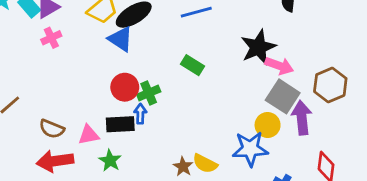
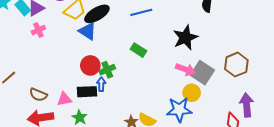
pink arrow: (279, 66) -> (185, 69), moved
purple arrow: (302, 118) -> (247, 105), moved

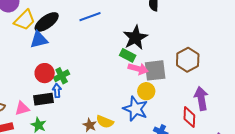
blue triangle: (88, 31) -> (39, 40), turned -42
green rectangle: (139, 50) -> (128, 55), moved
gray square: (202, 73) -> (155, 70), turned -35
blue star: (179, 110) -> (135, 109), turned 30

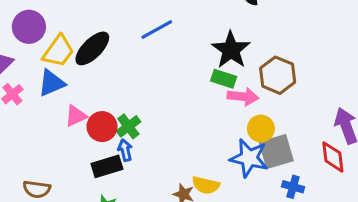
blue triangle: (39, 40) -> (51, 83), moved
brown hexagon: (188, 60) -> (278, 75), moved
gray square: (155, 70) -> (276, 152), moved
pink triangle: (22, 108) -> (76, 116), moved

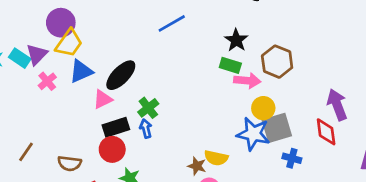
black ellipse: (92, 48) -> (121, 75), moved
black star: (231, 50) -> (236, 40), size x0.7
yellow trapezoid: (58, 51) -> (69, 43), moved
red circle: (102, 127) -> (112, 149), moved
black rectangle: (107, 166) -> (116, 127), moved

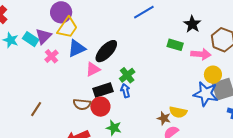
green rectangle: (230, 65) -> (175, 45), moved
brown semicircle: (69, 163) -> (82, 104), moved

